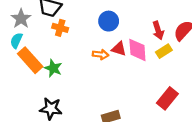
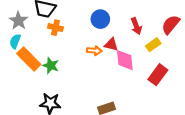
red arrow: (158, 30) -> (136, 26), moved
pink diamond: (137, 50) -> (125, 60), moved
red rectangle: (167, 98) -> (158, 75), moved

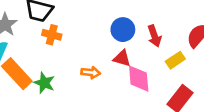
blue circle: (100, 19) -> (123, 30), moved
orange arrow: (94, 51) -> (91, 72), moved

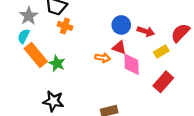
red arrow: (154, 36) -> (146, 31), turned -56
orange arrow: (91, 72) -> (103, 58), moved

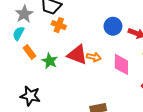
red triangle: (119, 48) -> (77, 55), moved, size x1.5
orange rectangle: (36, 55) -> (30, 52), size x0.6
black star: (53, 101) -> (30, 96), moved

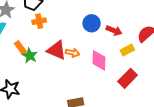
orange cross: (59, 25) -> (39, 21), turned -32
orange rectangle: (30, 52) -> (20, 48), moved

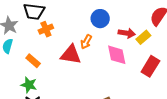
red arrow: (114, 31) -> (127, 33), moved
orange arrow: (72, 53) -> (86, 42), moved, turned 120
green star: (30, 56) -> (29, 85), moved

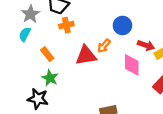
red triangle: (71, 55) -> (86, 55), turned -30
green star: (29, 85) -> (50, 78), moved

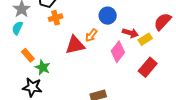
orange rectangle: (47, 54) -> (28, 55), moved
pink diamond: (132, 65) -> (118, 52), turned 40

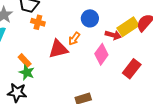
orange cross: (56, 18) -> (38, 22), turned 32
yellow rectangle: (145, 39) -> (128, 27), moved, size x1.5
orange rectangle: (28, 55) -> (25, 60), moved

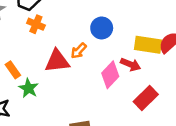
yellow rectangle: (128, 27) -> (148, 45), turned 35
red arrow: (113, 35) -> (131, 64), moved
green star: (27, 72) -> (29, 88), moved

